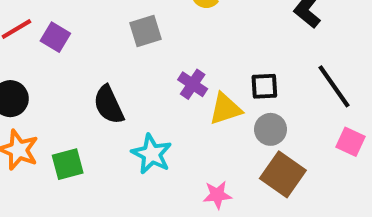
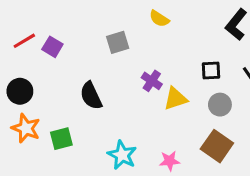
black square: (264, 86) -> (211, 71), moved
gray circle: (271, 129) -> (220, 105), moved
cyan star: (152, 154) -> (122, 155), moved

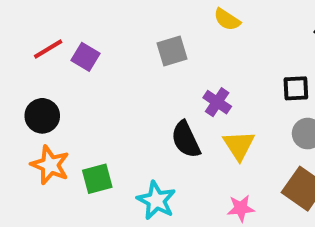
black semicircle: (91, 96) -> (186, 139), moved
yellow triangle: (175, 99) -> (239, 145), moved, turned -45
cyan star: (122, 155) -> (156, 200), moved

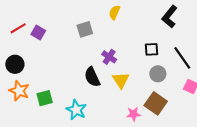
yellow semicircle: (227, 20) -> (114, 12), turned 80
pink star: (241, 208) -> (133, 114), moved

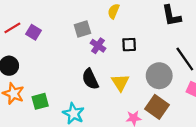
black L-shape: (169, 17) -> (171, 16), turned -50
black square: (151, 49) -> (129, 45), moved
purple cross: (109, 57) -> (98, 46), moved
gray circle: (158, 74) -> (159, 76), size x1.5

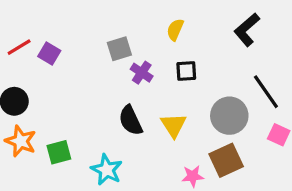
yellow semicircle: (114, 11) -> (175, 30), moved
black L-shape: (171, 16) -> (247, 30), turned 60
brown square: (157, 107) -> (226, 160), turned 30

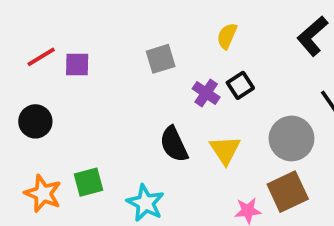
purple square: (49, 54) -> (77, 65), turned -30
black square: (186, 71) -> (240, 85), turned -30
purple cross: (142, 73) -> (206, 93), moved
orange star: (21, 141) -> (43, 194), moved

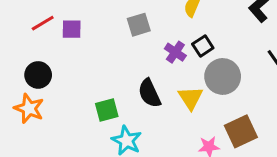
gray circle: (291, 138) -> (223, 76), moved
green square: (88, 182) -> (107, 110), moved
orange star: (43, 194) -> (29, 109), moved

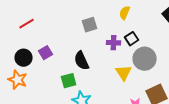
purple square: (72, 29) -> (46, 53), moved, turned -32
purple cross: (175, 52) -> (114, 43), turned -32
black semicircle: (149, 93) -> (82, 61), moved

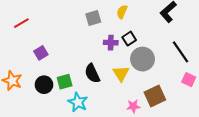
gray square: (90, 25) -> (93, 18), moved
black circle: (24, 58) -> (44, 85), moved
black semicircle: (82, 61) -> (92, 73), moved

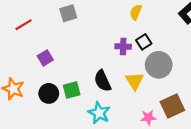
gray square: (93, 18) -> (68, 13), moved
cyan star: (78, 102) -> (99, 113), moved

